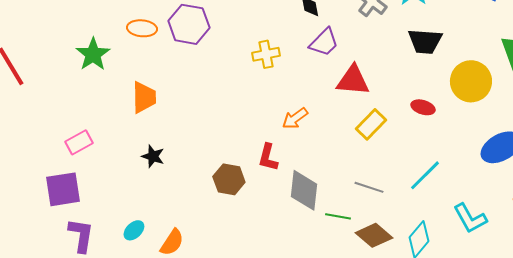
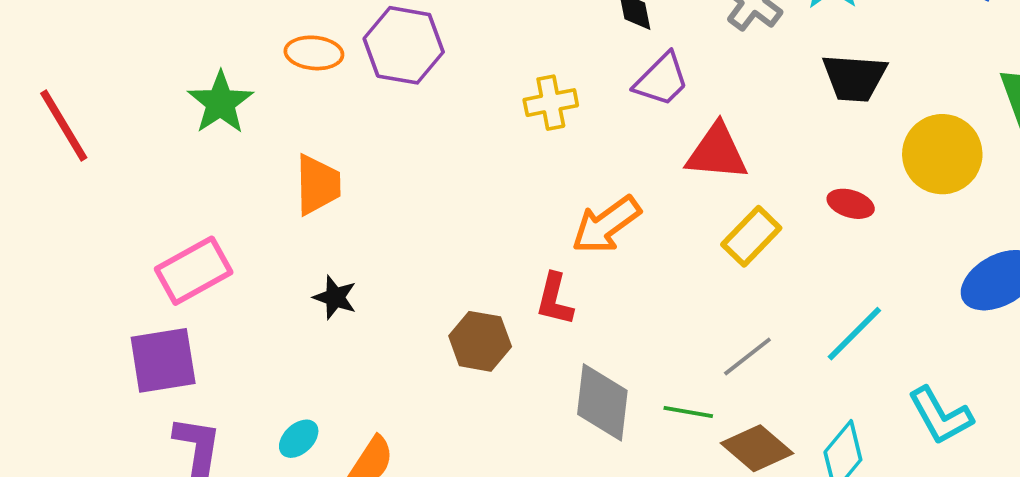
orange arrow: (295, 118) -> (606, 225), size x1.4
pink rectangle: (79, 142) -> (194, 271), size x1.4
gray line: (369, 187) -> (747, 357), turned -56
gray diamond: (304, 190) -> (602, 402), moved

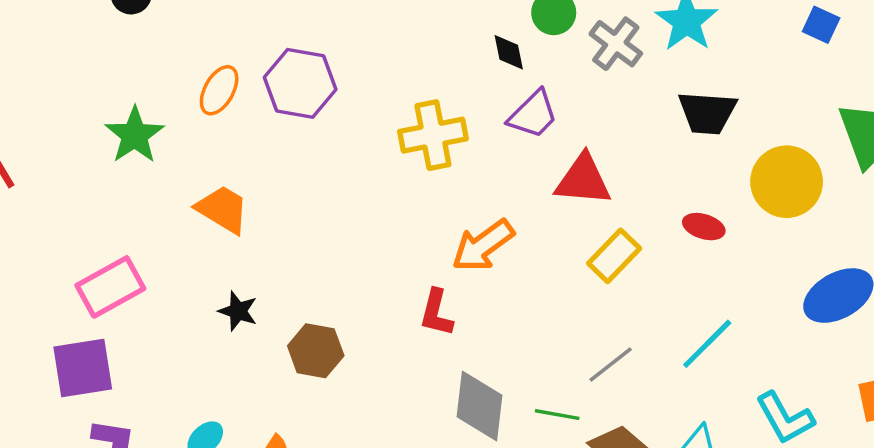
orange ellipse: (314, 53) -> (219, 90), turned -66
yellow cross: (551, 103) -> (433, 135), size x1.4
orange trapezoid: (318, 185) -> (222, 209), turned -58
brown hexagon: (480, 341) -> (316, 351), moved

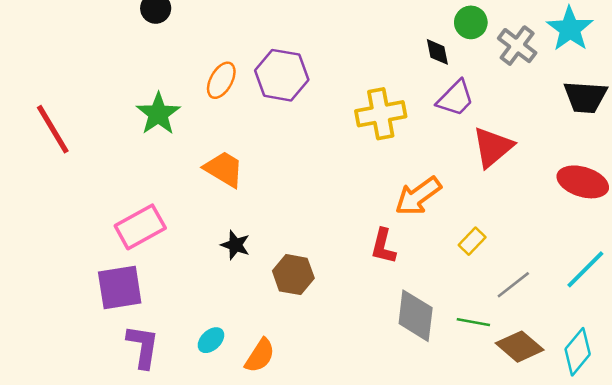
red triangle: (583, 180) -> (493, 147), turned -45
red ellipse: (704, 227) -> (583, 182), size x1.6
yellow rectangle: (614, 256) -> (472, 241), moved, size x0.7

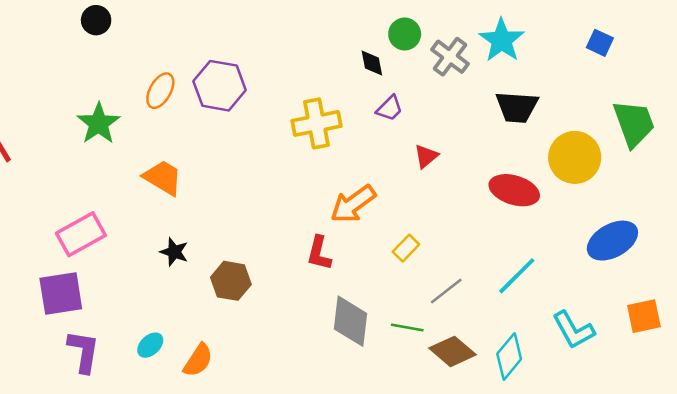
purple trapezoid: (455, 98) -> (390, 108), size x0.7
red triangle: (493, 147) -> (426, 156), size x0.6

